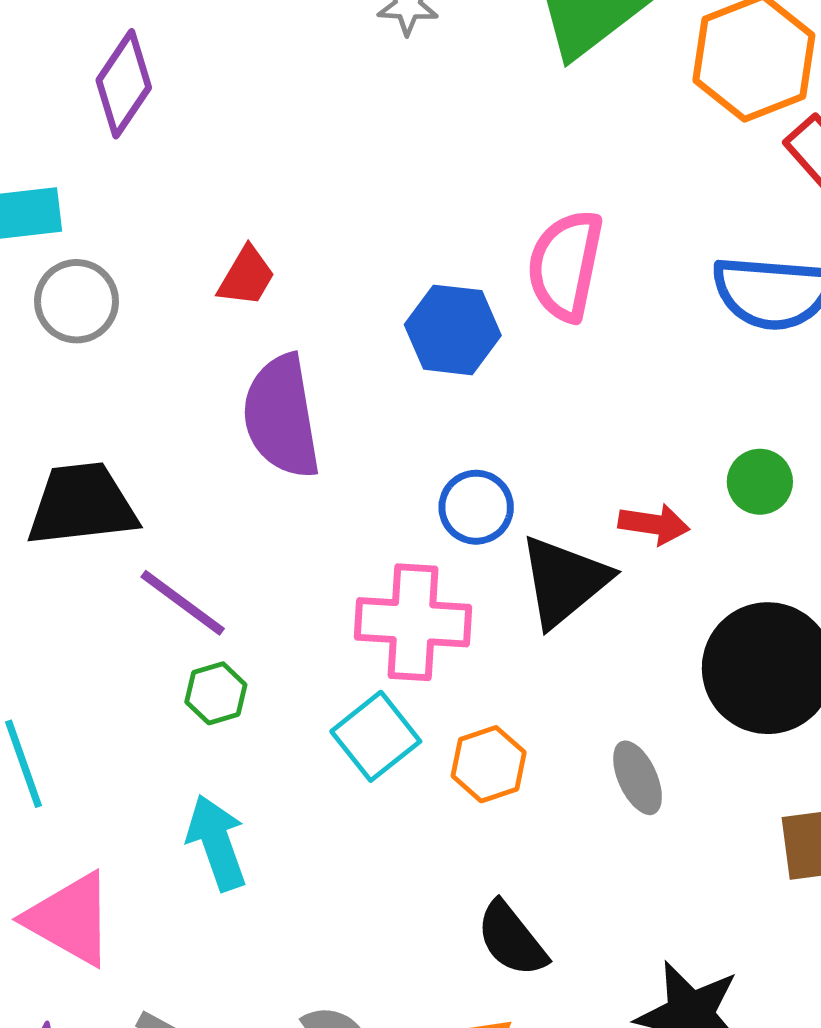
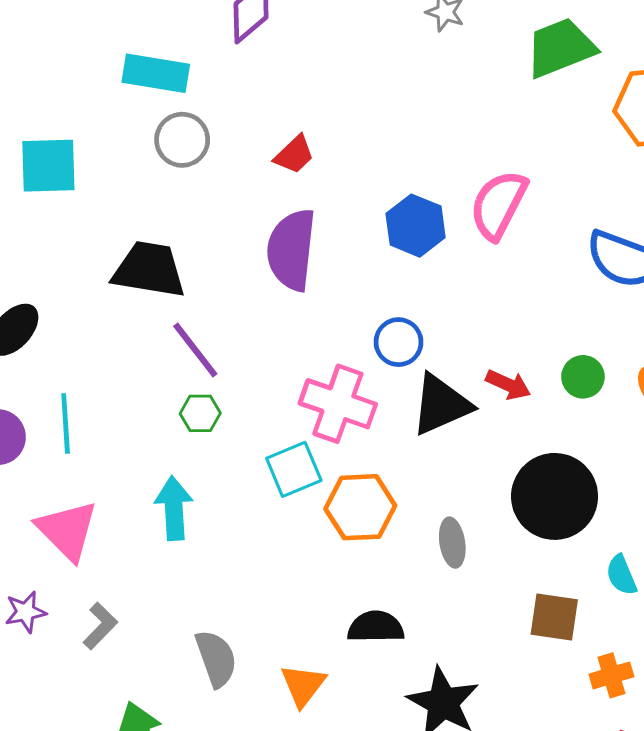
orange hexagon: (489, 764) -> (360, 507), size x1.4
black semicircle: (512, 939) -> (376, 627), moved, turned 112

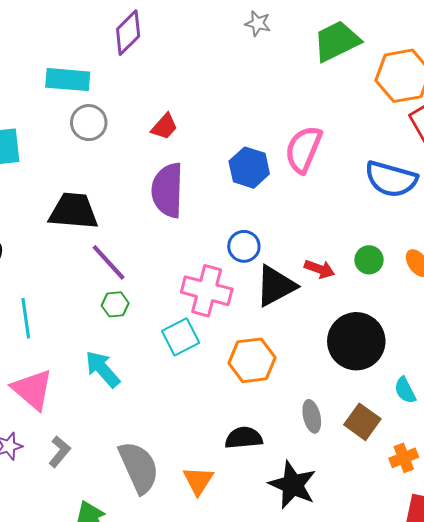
orange hexagon: (360, 507) -> (252, 360), moved
cyan arrow: (174, 508) -> (103, 369), turned -33
gray ellipse: (452, 543) -> (312, 416), moved
brown square: (554, 617) -> (362, 422), turned 32
gray semicircle: (216, 658) -> (139, 467), size x1.4

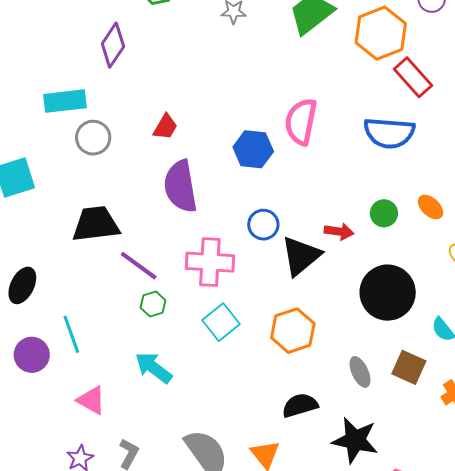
pink cross: (207, 291) -> (210, 262), moved
pink triangle: (33, 389) -> (91, 400), size x0.7

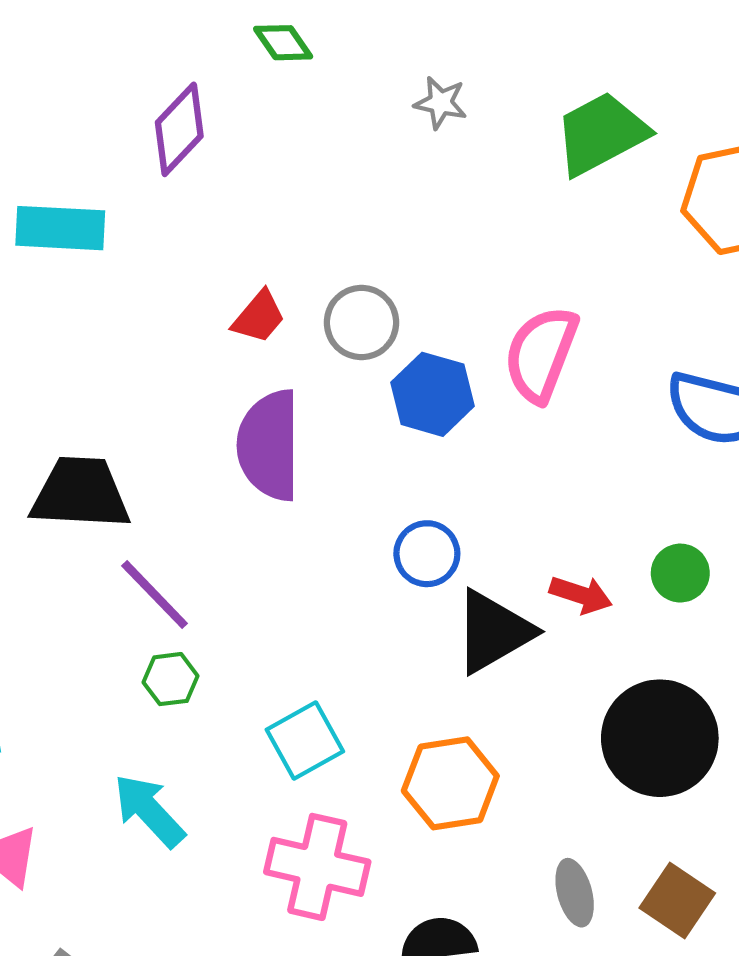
gray circle: (93, 138) -> (361, 323), moved
pink cross: (210, 262) -> (317, 867), moved

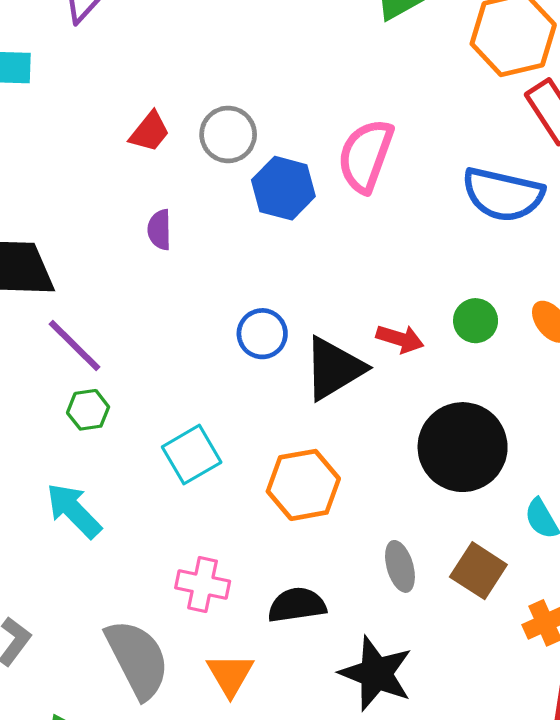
purple semicircle: (269, 445) -> (159, 230), size x0.5
blue circle: (427, 554) -> (262, 334), moved
pink cross: (317, 867) -> (203, 585), moved, size x0.7

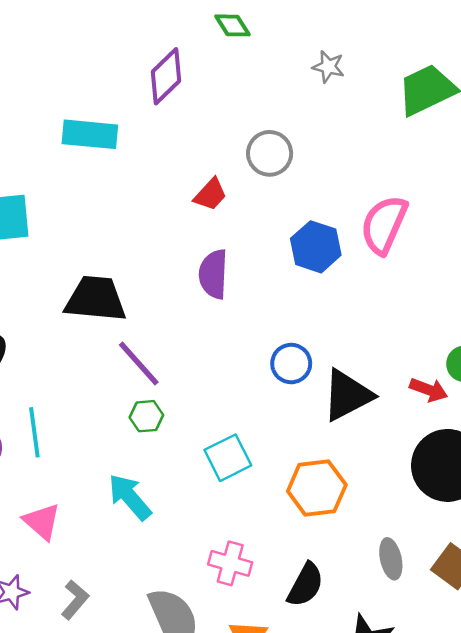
gray circle: (228, 134) -> (270, 153), moved
purple semicircle: (159, 230) -> (213, 274), size x1.5
red arrow: (400, 339) -> (429, 390), moved
black semicircle: (297, 605) -> (305, 585), turned 123

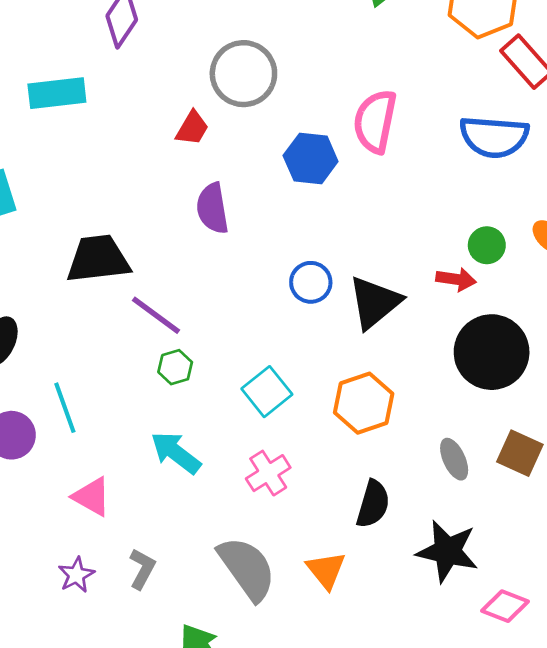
gray circle: (270, 153) -> (243, 74), size x1.4
pink cross: (230, 563) -> (268, 473), moved, turned -36

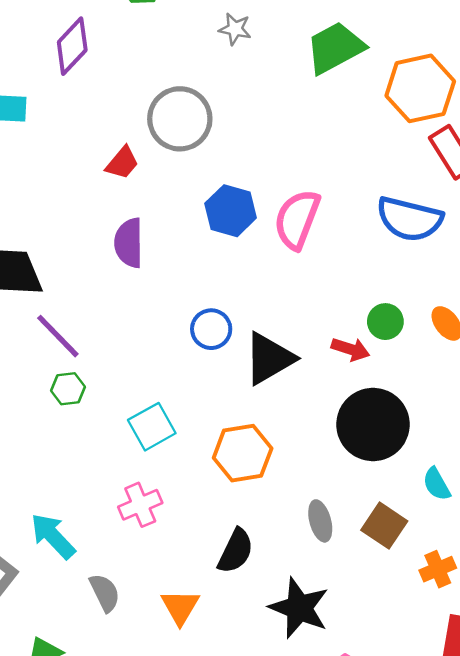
pink semicircle: (375, 121) -> (297, 219), moved
cyan arrow: (176, 453) -> (53, 536), moved
gray semicircle: (247, 568) -> (105, 593), size x0.6

